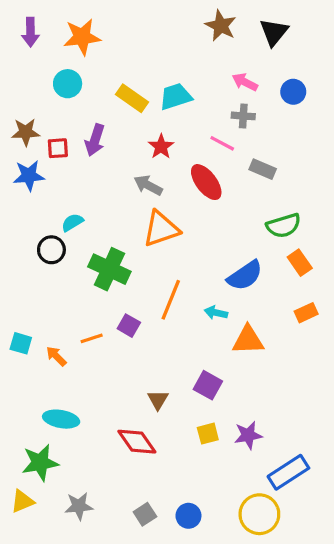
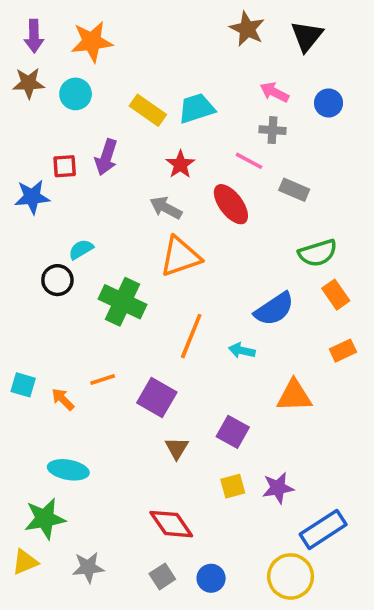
brown star: (26, 132) -> (29, 83), moved
purple square: (129, 326) -> (157, 398), moved, size x1.5
orange triangle: (248, 340) -> (294, 396), moved
red diamond: (137, 442) -> (171, 524), moved

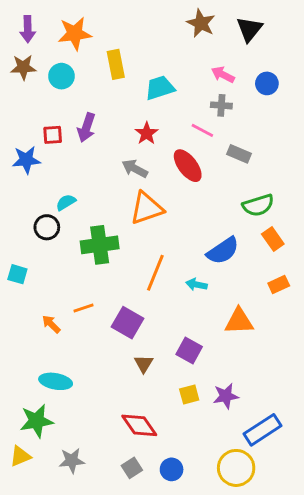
yellow rectangle: (148, 110) -> (116, 64), moved, turned 44
green cross: (123, 302) -> (100, 245), turned -33
cyan square: (23, 385) -> (17, 274), moved

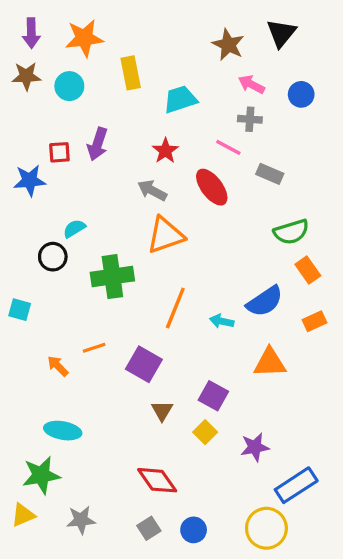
brown star: (201, 23) -> (228, 45), moved
blue semicircle: (223, 251) -> (265, 301), moved
yellow square: (189, 395) -> (205, 432), moved, turned -30

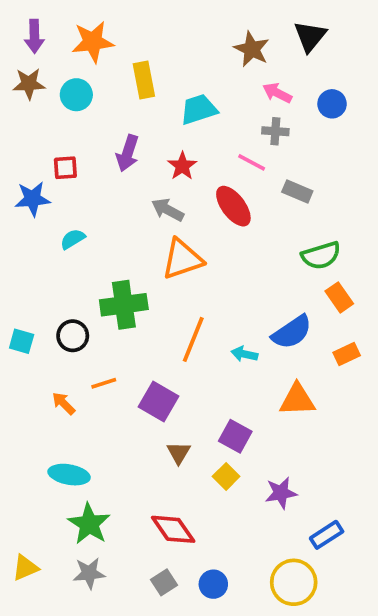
purple arrow: (97, 144) -> (127, 153), moved
cyan semicircle: (74, 229) -> (73, 239), moved
black circle: (53, 257) -> (73, 336), moved
green star: (41, 475) -> (89, 524), moved, turned -30
blue rectangle: (296, 485) -> (327, 535), size x0.7

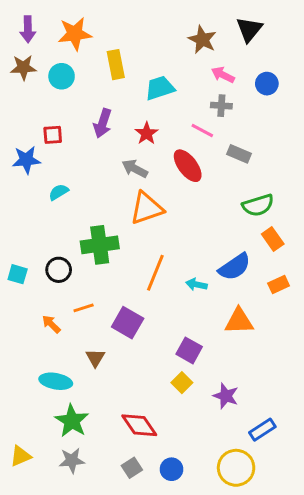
brown triangle: (179, 453) -> (95, 358), moved
purple star: (281, 493) -> (226, 396), turned 30

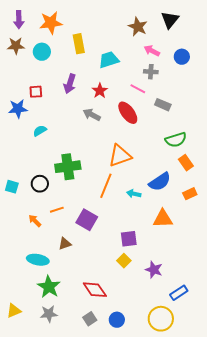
orange triangle: (147, 208) -> (120, 156), moved
purple square: (189, 350) -> (129, 239), turned -36
brown triangle: (95, 358) -> (65, 244), turned 40

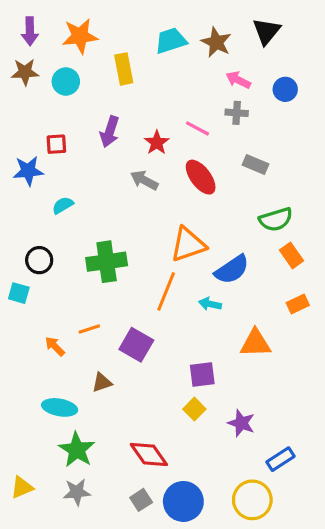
cyan trapezoid: (109, 60) -> (171, 41), moved
pink line: (138, 89) -> (197, 128), moved
blue semicircle: (160, 182) -> (232, 270), moved
black circle: (40, 184) -> (39, 260), moved
blue circle: (117, 320) -> (183, 501), size x1.6

